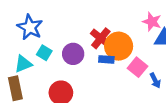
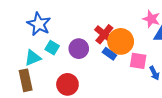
blue rectangle: (106, 59) -> (109, 54), turned 32
pink square: (137, 67) -> (138, 61), turned -30

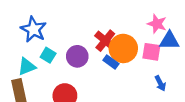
pink square: (138, 61) -> (151, 52), moved

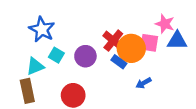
pink square: (151, 52) -> (149, 43), moved
blue arrow: (160, 83) -> (144, 83), moved, turned 88

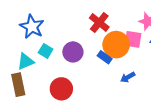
red cross: (113, 41) -> (99, 22), moved

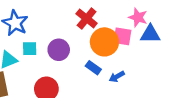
cyan square: (46, 51) -> (30, 49), turned -32
blue rectangle: (105, 57) -> (93, 68), moved

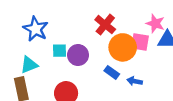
cyan square: (30, 49) -> (60, 51), moved
blue arrow: (117, 77) -> (135, 81), turned 40

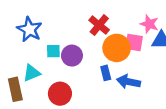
cyan triangle: (29, 65) -> (32, 73), moved
blue rectangle: (112, 72) -> (106, 73), turned 40
blue arrow: (135, 81) -> (129, 82), size x1.5

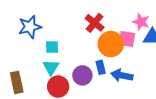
blue star: (29, 29) -> (30, 27), turned 30
purple circle: (72, 56) -> (82, 75), moved
cyan triangle: (32, 73) -> (51, 67), moved, turned -36

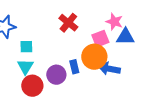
pink square: (127, 39) -> (100, 39), turned -30
orange circle: (111, 44) -> (94, 57), moved
blue arrow: (122, 75) -> (109, 69), moved

